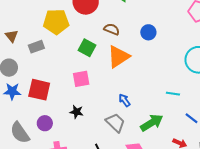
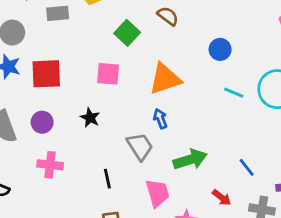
blue circle: (148, 32) -> (220, 49), moved
orange triangle: (118, 57) -> (165, 79), moved
red square: (39, 90) -> (46, 74), turned -30
cyan line: (173, 94) -> (234, 93), moved

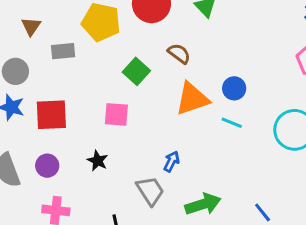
orange triangle: (165, 79) -> (192, 99), moved
cyan line: (234, 93) -> (232, 123), moved
blue arrow: (160, 119) -> (172, 161), turned 48

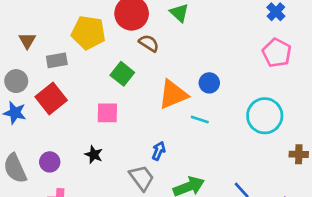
brown semicircle: (179, 53) -> (149, 43), moved
red square: (51, 115) -> (51, 98), moved, turned -32
cyan line: (232, 123) -> (200, 120), moved

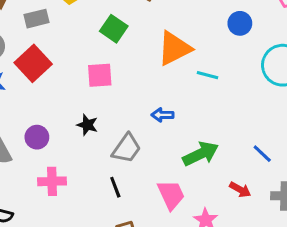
blue circle: (209, 83) -> (240, 23), moved
blue arrow: (159, 151) -> (162, 115), turned -108
gray trapezoid: (142, 178) -> (127, 148), moved, turned 76

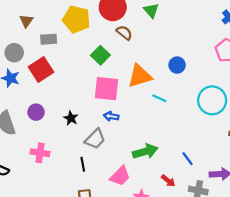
blue circle: (240, 23) -> (177, 65), moved
pink square: (100, 75) -> (107, 89), moved, size x1.4
blue arrow: (162, 115) -> (111, 116), moved
purple circle: (37, 137) -> (36, 112), moved
pink trapezoid: (171, 195) -> (120, 176), turned 60

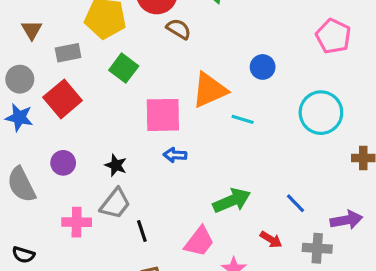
green square: (100, 55) -> (124, 68), moved
gray trapezoid: (95, 139) -> (115, 204), moved

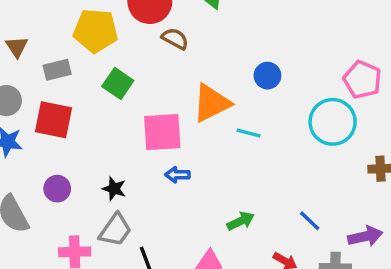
pink pentagon: (333, 36) -> (362, 80), moved
red square: (63, 99) -> (53, 120), turned -36
green arrow: (232, 201) -> (241, 221), size x0.7

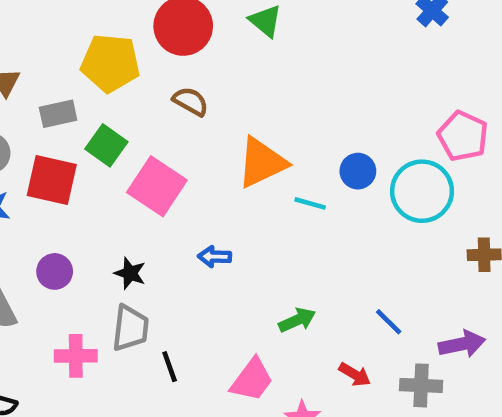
brown semicircle: (175, 39) -> (191, 101), moved
blue circle: (267, 76) -> (358, 171), moved
green square: (118, 83) -> (106, 145), moved
pink square: (162, 132) -> (157, 186), moved, turned 36
gray trapezoid: (115, 230) -> (130, 328), turned -30

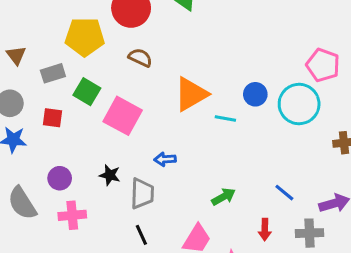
red square: (52, 180) -> (52, 118), size x0.6
gray trapezoid: (130, 328) -> (142, 194), moved
pink cross: (76, 356) -> (72, 215), moved
red arrow: (355, 374) -> (265, 230), turned 65

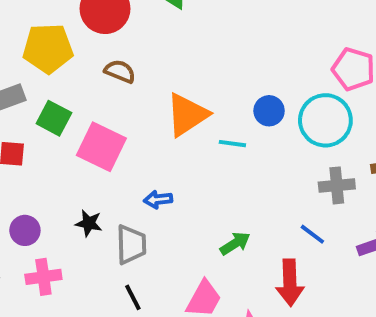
red arrow: (265, 230) -> (290, 283), size x1.6
gray cross: (310, 233) -> (337, 185), moved

